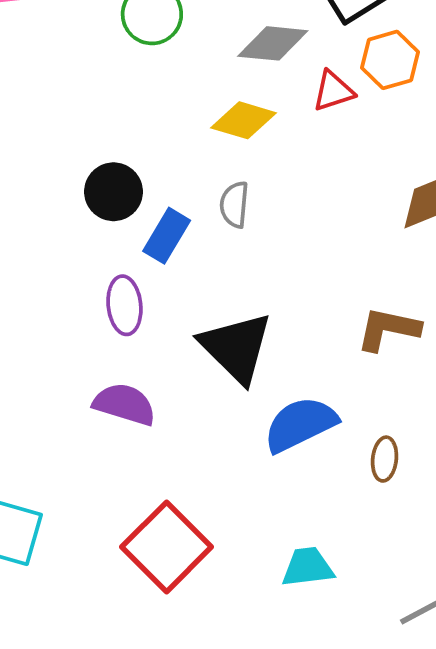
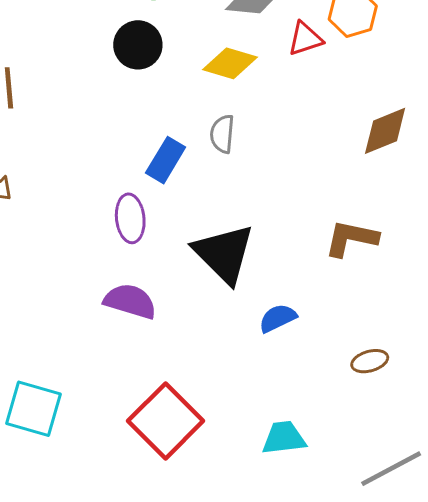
black circle: (113, 192) -> (138, 45), moved
blue semicircle: (300, 424) -> (278, 318), size x0.6
brown ellipse: (385, 459) -> (370, 361), moved, turned 68

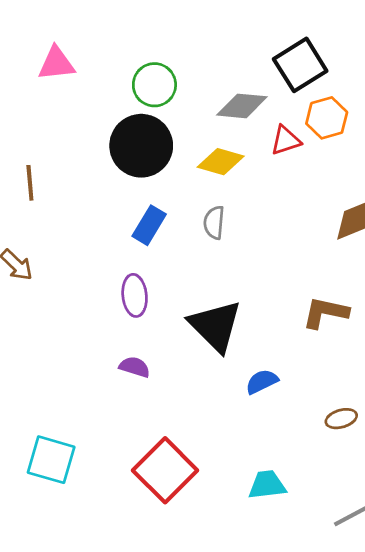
black circle: (138, 45) -> (141, 146), size x1.5
blue rectangle: (166, 160) -> (149, 225), moved
purple semicircle: (130, 301) -> (135, 367), size x0.7

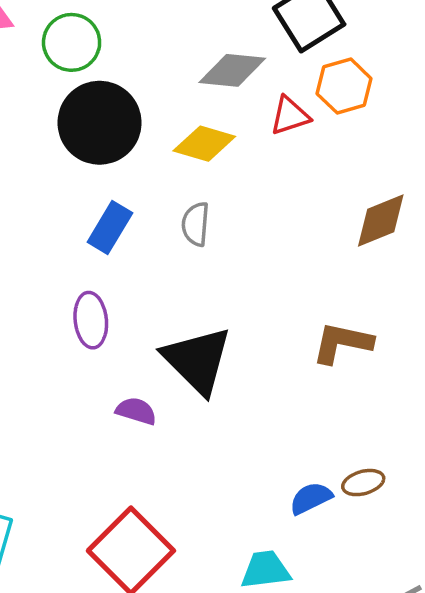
green circle: (154, 85) -> (72, 42), moved
purple semicircle: (135, 367) -> (136, 411), moved
blue semicircle: (262, 382) -> (311, 498), moved

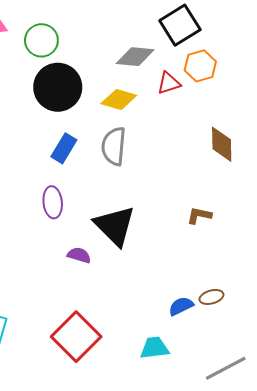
brown diamond: (381, 221) -> (222, 144), turned -69
gray semicircle: (196, 224) -> (114, 146), size x1.5
brown L-shape: (342, 343) -> (199, 216), size x0.7

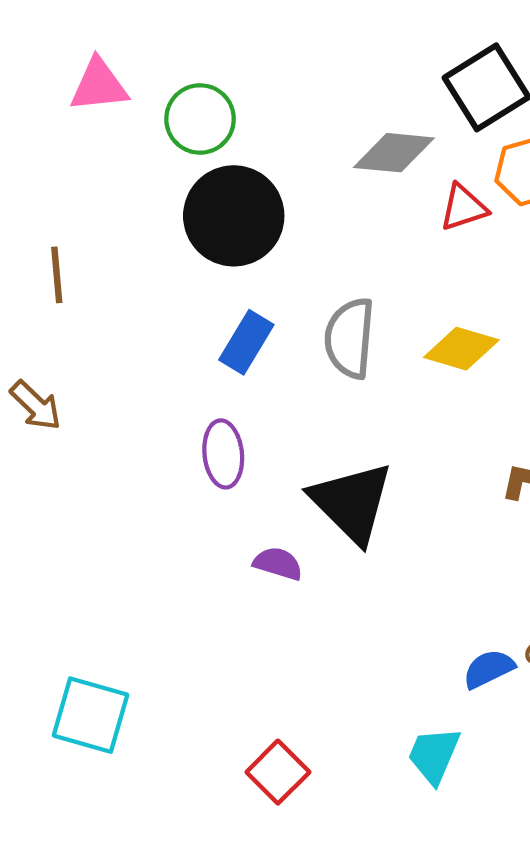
yellow diamond: (119, 99) -> (461, 349), moved
red square: (76, 337) -> (278, 772), moved, size x0.6
cyan trapezoid: (154, 348) -> (434, 755), turned -60

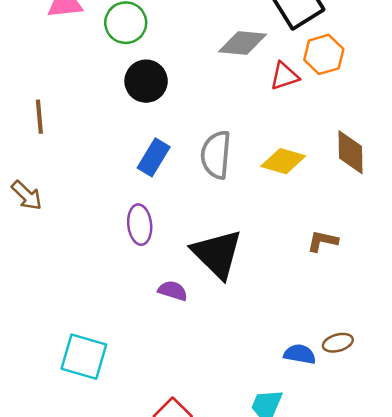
black circle: (234, 216) -> (146, 81), size x0.7
blue semicircle: (489, 669) -> (300, 354), turned 36
cyan square: (90, 715) -> (84, 357), moved

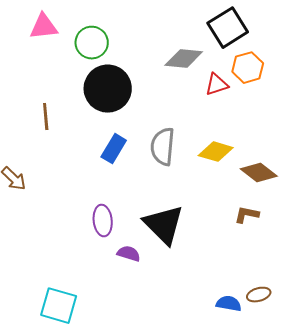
black circle: (146, 81) -> (108, 89), size x1.4
brown line: (39, 117) -> (46, 117), moved
brown diamond: (350, 152) -> (259, 173), moved, turned -51
purple ellipse: (140, 225) -> (103, 221), moved

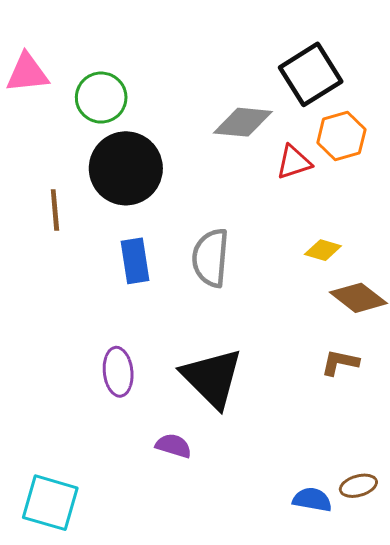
brown line: (46, 117) -> (55, 210), moved
blue rectangle: (114, 149) -> (135, 261), turned -40
yellow diamond: (216, 152) -> (323, 250), moved, size x0.7
purple semicircle: (129, 254) -> (174, 446), moved

